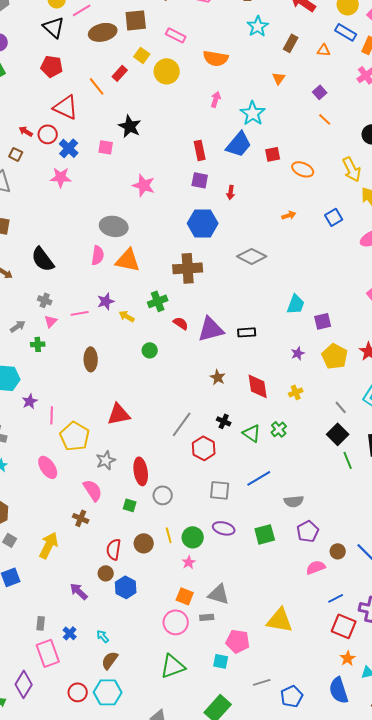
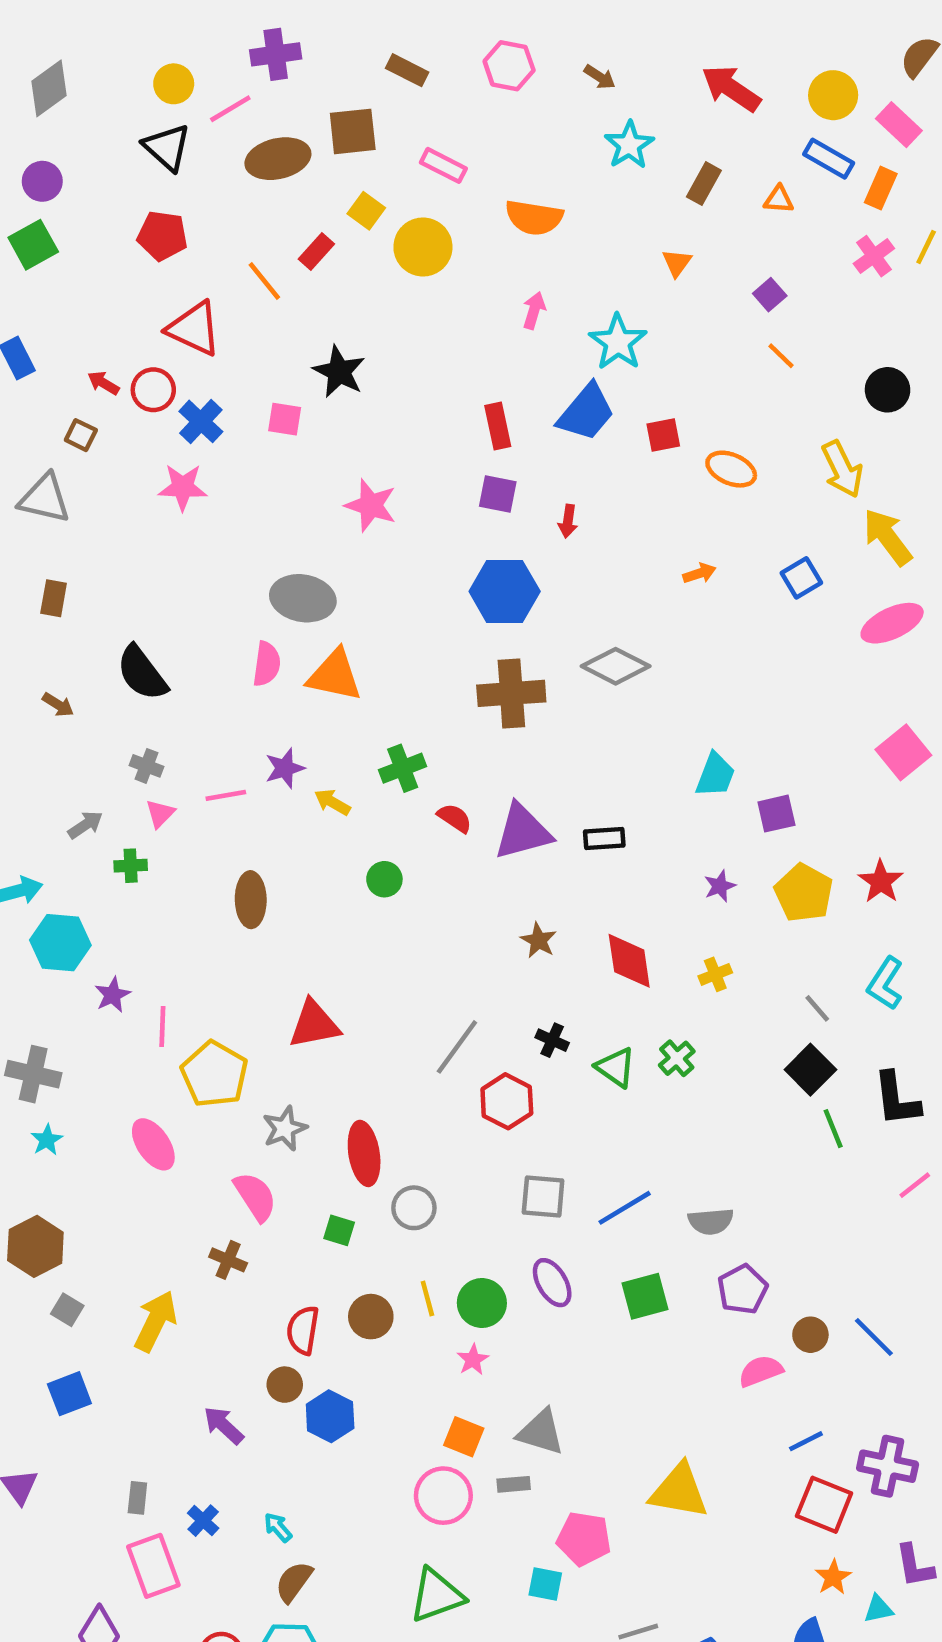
brown cross: (188, 268) -> (511, 693), moved
blue line: (259, 478) -> (625, 1208), moved
purple ellipse: (224, 528) -> (552, 1283), turned 45

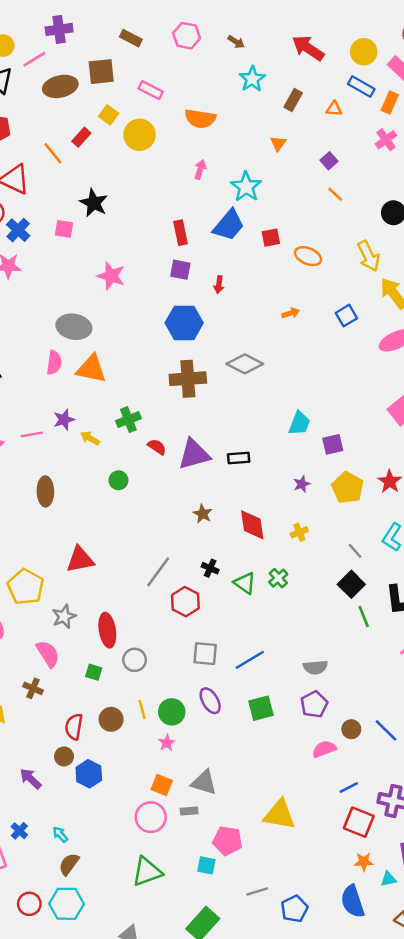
gray semicircle: (711, 1221) -> (315, 667), moved
orange star: (833, 1577) -> (364, 862), turned 30

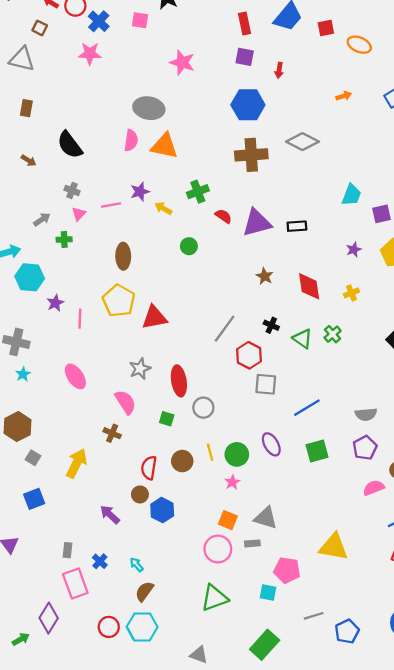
yellow pentagon: (26, 587) -> (119, 301), moved
gray square: (205, 654) -> (266, 384), moved

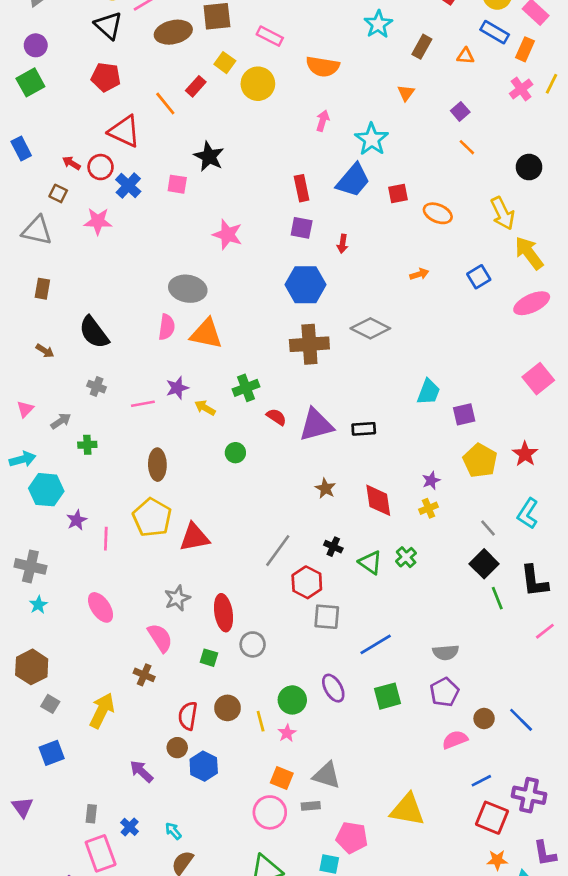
pink star: (90, 54) -> (98, 221), moved
pink triangle: (79, 214) -> (25, 409), moved
purple star: (354, 250) -> (431, 480), moved
yellow line: (210, 452) -> (261, 721), moved

